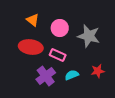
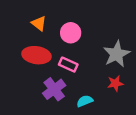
gray star: (89, 36) -> (117, 54), moved, turned 30
cyan semicircle: (72, 75) -> (85, 101), moved

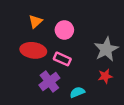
orange triangle: (39, 23) -> (35, 21), turned 40

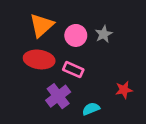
orange triangle: (35, 21) -> (42, 25), size x1.5
gray star: (106, 49) -> (104, 34), moved, size x0.6

